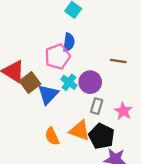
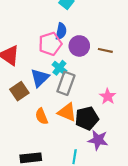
brown square: (30, 82) -> (19, 91), moved
purple circle: (90, 82) -> (79, 46), moved
gray rectangle: (97, 106) -> (66, 83), moved, size x1.5
black pentagon: (102, 136) -> (87, 118), turned 30

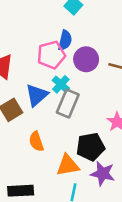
orange triangle: (67, 112) -> (68, 165), moved, turned -36

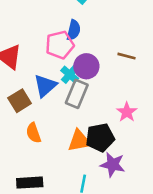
purple circle: (86, 59) -> (86, 66), moved
orange semicircle: (36, 141) -> (33, 133), moved
orange triangle: (68, 165) -> (79, 141), moved

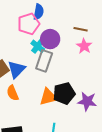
blue triangle: (45, 86) -> (17, 69), moved
pink star: (127, 112) -> (84, 46), moved
purple star: (113, 165) -> (87, 101), moved

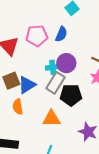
pink pentagon: (29, 24) -> (37, 36), moved
cyan cross: (38, 46) -> (53, 67), turned 32
black pentagon: (64, 93) -> (71, 95), moved

